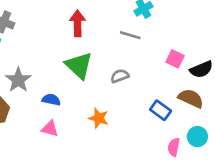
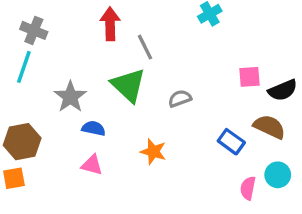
red arrow: (78, 23) -> (110, 24), moved
gray line: (130, 35) -> (145, 47), moved, turned 48
pink square: (175, 59) -> (250, 77), turned -30
gray star: (18, 80) -> (70, 97), moved

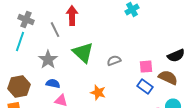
gray line: (145, 47) -> (55, 30), moved
pink square: (250, 77) -> (146, 67), moved
blue semicircle: (94, 128) -> (53, 84), moved

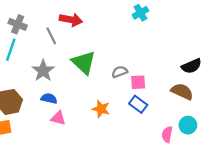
red arrow: (72, 16) -> (71, 20), turned 102
pink square: (146, 67) -> (138, 82), moved
blue rectangle: (145, 87) -> (138, 104), moved

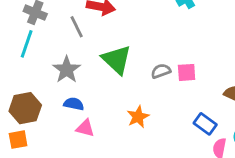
pink square: (138, 82) -> (187, 72), moved
blue rectangle: (138, 104) -> (205, 124), moved
orange star: (101, 109) -> (138, 117), turned 30

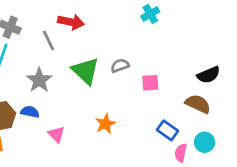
gray semicircle: (161, 71) -> (120, 66), moved
blue semicircle: (74, 104) -> (30, 112), moved
pink triangle: (85, 128) -> (56, 134), turned 30

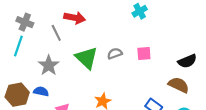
pink square: (150, 83) -> (144, 53), moved

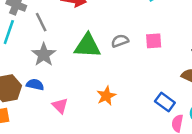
gray line: (56, 33) -> (41, 22), moved
green triangle: (87, 58) -> (87, 46), turned -40

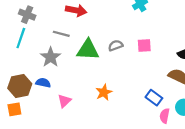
gray line: (41, 22) -> (61, 34), moved, turned -49
pink triangle: (60, 106) -> (64, 101), turned 32

